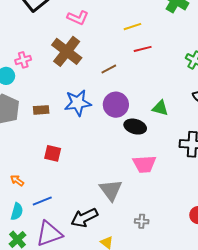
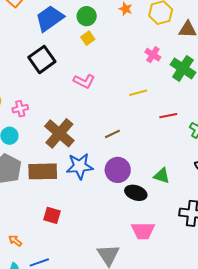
red line: (143, 49) -> (168, 116), moved
brown cross: (67, 51) -> (59, 133), moved
pink cross: (23, 60) -> (20, 109), moved
brown rectangle: (41, 110) -> (43, 171), size x1.8

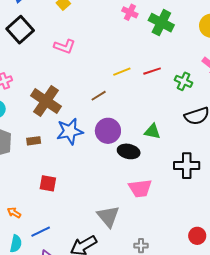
yellow line: (138, 93) -> (122, 72), moved
brown rectangle: (43, 171) -> (34, 141), size x0.5

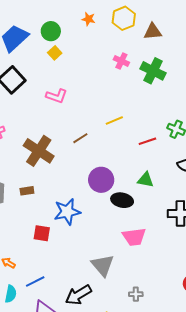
red line: (152, 71) -> (147, 141), moved
brown line: (99, 96) -> (80, 138), moved
blue star: (70, 131) -> (67, 212), moved

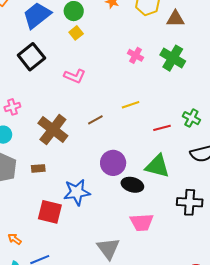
pink cross: (121, 61) -> (136, 55), moved
green triangle: (146, 180) -> (157, 166), size x1.5
red square: (42, 233) -> (50, 212), size x1.4

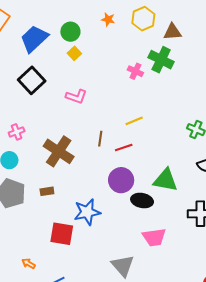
green cross: (173, 58) -> (161, 60), moved
brown line: (95, 120) -> (100, 139), turned -49
red line: (162, 128) -> (124, 148), moved

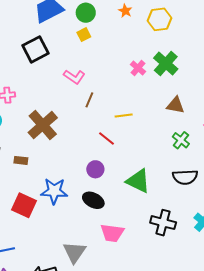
brown triangle: (172, 32) -> (175, 105), moved
brown line: (100, 139) -> (89, 100), moved
red line: (124, 148) -> (107, 138), turned 42
purple circle: (121, 180) -> (95, 169), size x0.7
black ellipse: (142, 201) -> (93, 200), moved

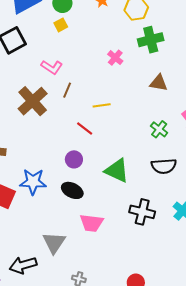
green cross: (166, 64) -> (151, 40), moved, turned 35
brown triangle: (175, 105) -> (159, 83), moved
brown cross: (43, 125) -> (33, 101), moved

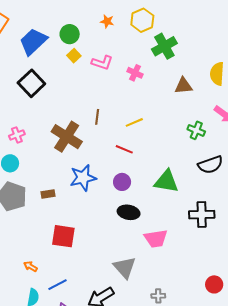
pink L-shape: (52, 67) -> (102, 63), moved
blue star: (33, 182) -> (83, 178), moved

